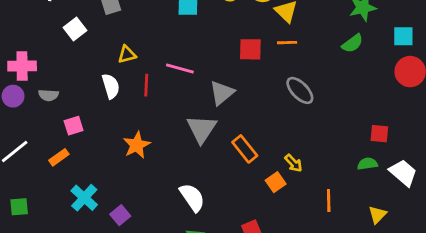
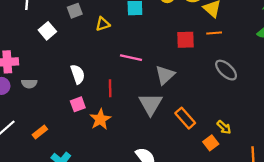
yellow triangle: (127, 54) -> (103, 24), moved
red line: (146, 85) -> (110, 88), moved
pink square: (74, 126) -> (78, 104), moved

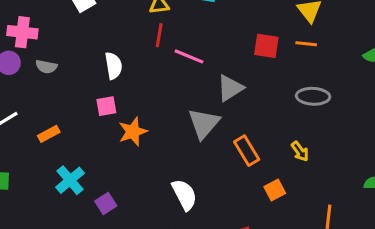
gray ellipse: (226, 70) -> (313, 96), turned -50
red line: (110, 88) -> (159, 35), moved
yellow arrow: (224, 127) -> (300, 151), moved

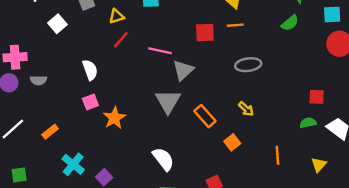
red line: (159, 35) -> (121, 40), turned 42
pink line: (189, 56) -> (160, 51), moved

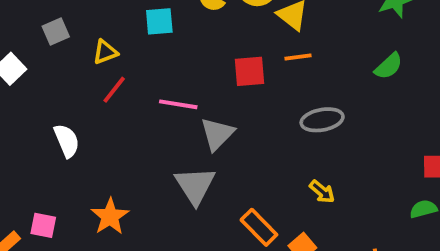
green semicircle: (290, 23) -> (389, 66), moved
pink square: (90, 102) -> (43, 225), moved, turned 35
orange rectangle: (205, 116) -> (259, 227), moved

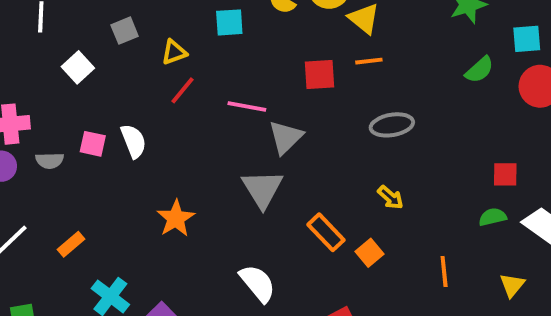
green semicircle: (389, 66) -> (479, 70), moved
pink square: (43, 225) -> (93, 144), moved

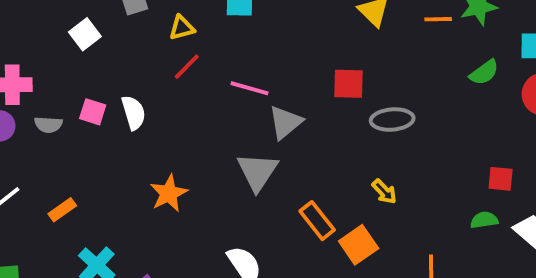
orange line: (369, 61) -> (438, 19), moved
red square: (320, 75) -> (348, 84), moved
orange square: (369, 253) -> (359, 245), size x1.4

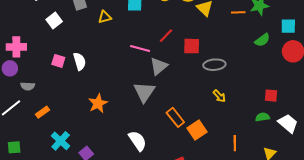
red line: (187, 67) -> (166, 36), moved
gray semicircle: (48, 125) -> (28, 86), moved
yellow arrow: (384, 192) -> (219, 96), moved

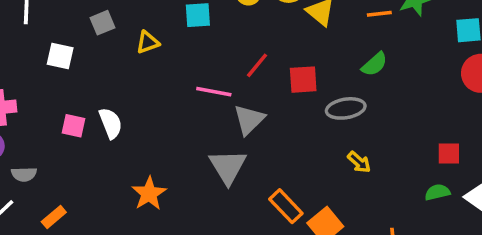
white square: (54, 21) -> (60, 56), turned -35
green semicircle: (262, 40) -> (374, 64), moved

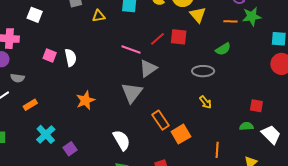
white square: (60, 56) -> (35, 15), moved
red square: (303, 80) -> (179, 37), moved

